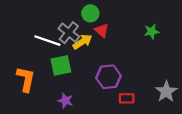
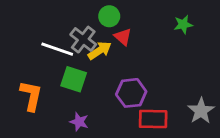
green star: (152, 32) -> (183, 24), moved
green square: (61, 65) -> (74, 79), turned 30
red rectangle: (127, 98) -> (153, 119), size x1.5

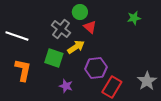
white line: (57, 49) -> (17, 36), moved
yellow arrow: (100, 51) -> (76, 47), moved
red rectangle: (153, 119) -> (112, 87), turned -60
purple star: (79, 122) -> (66, 86), moved

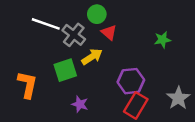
green star: (134, 18) -> (163, 40), moved
white line: (17, 36) -> (46, 24), moved
green square: (54, 58) -> (65, 70), turned -36
purple hexagon: (96, 68) -> (131, 81), moved

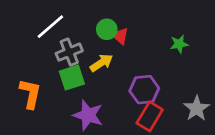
green circle: (97, 14) -> (107, 29), moved
white line: (46, 24) -> (50, 27), turned -60
gray cross: (74, 35) -> (69, 52), moved, turned 30
purple star: (80, 104) -> (88, 115), size x1.6

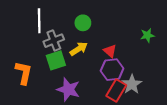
white line: (50, 27) -> (39, 21), turned -50
red triangle: (120, 36) -> (110, 51), moved
green star: (179, 44) -> (147, 35), moved
gray star: (197, 108) -> (132, 84), moved

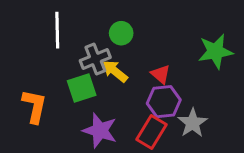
green star: (147, 35) -> (215, 51), size x1.6
gray cross: (54, 41) -> (95, 59), moved
yellow arrow: (79, 49) -> (115, 71), turned -108
red rectangle: (116, 90) -> (152, 132), moved

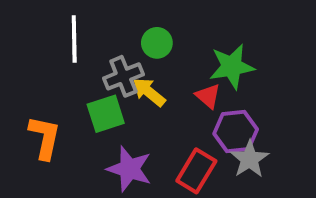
green star: (215, 51) -> (232, 67), moved
purple hexagon: (164, 102) -> (236, 131), moved

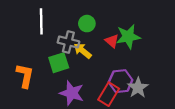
gray cross: (123, 76) -> (68, 42), turned 36
red triangle: (208, 96) -> (112, 41), moved
purple hexagon: (236, 131) -> (121, 81), moved

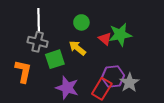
gray cross: (68, 42) -> (38, 42), moved

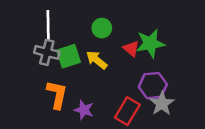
green square: (55, 59) -> (69, 56), moved
orange L-shape: (23, 71) -> (57, 95), moved
purple hexagon: (113, 77) -> (153, 86), moved
purple star: (67, 88) -> (84, 110), size x0.7

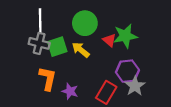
green circle: (102, 28) -> (85, 23), size x1.5

